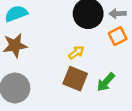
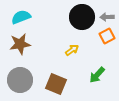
brown square: (75, 79) -> (56, 84), moved

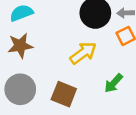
yellow arrow: (72, 50) -> (83, 53), size x1.6

